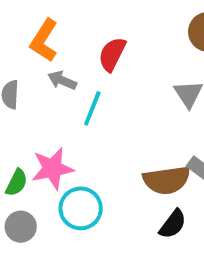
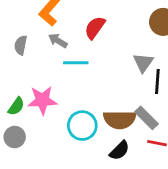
cyan line: (92, 108) -> (76, 63), turned 60
cyan circle: (81, 208) -> (82, 126), moved

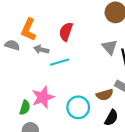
gray semicircle: (21, 45) -> (12, 45), moved, turned 112
brown semicircle: (120, 120) -> (105, 95), size x0.7

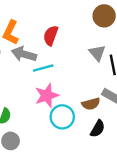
gray arrow: (41, 50) -> (24, 54), size x1.5
pink star: (43, 97) -> (47, 96), moved

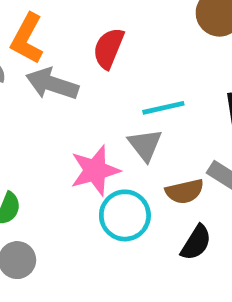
gray triangle: (97, 53) -> (145, 145), moved
cyan line: (43, 68) -> (163, 108), moved

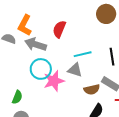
gray triangle: (145, 145) -> (75, 70), turned -35
cyan circle: (125, 215) -> (41, 69), moved

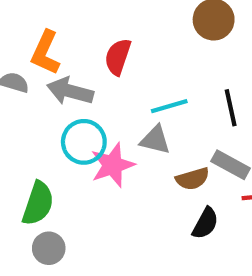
green semicircle: (17, 97) -> (38, 203), size x1.5

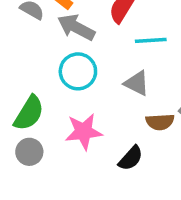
cyan line: (169, 106) -> (151, 40), moved
pink star: (113, 165) -> (84, 132), moved
black semicircle: (205, 223) -> (131, 158), moved

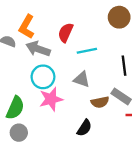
pink star: (84, 132) -> (51, 99), moved

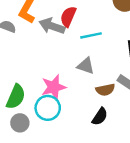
gray arrow: (38, 49) -> (52, 26), moved
cyan circle: (43, 77) -> (48, 108), moved
black semicircle: (84, 128) -> (100, 116), moved

